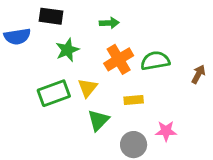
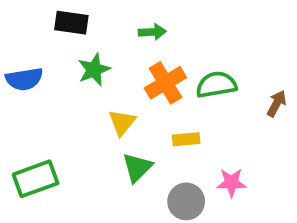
blue semicircle: (17, 36) -> (24, 79), moved
green rectangle: (54, 93) -> (36, 179), moved

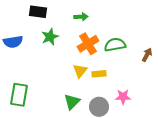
yellow triangle: (122, 122) -> (80, 71), moved
green triangle: (137, 168) -> (72, 102), moved
green rectangle: (36, 179) -> (19, 95), turned -60

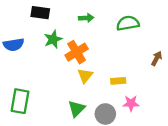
orange cross: (88, 44) -> (77, 52), moved
green semicircle: (115, 45) -> (128, 23), moved
yellow rectangle: (99, 74) -> (118, 81), moved

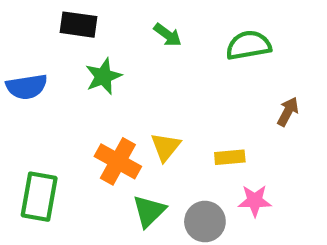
green arrow: (86, 18) -> (168, 35), turned 40
orange cross: (77, 52) -> (118, 161), moved, turned -30
brown arrow: (157, 58) -> (288, 112), moved

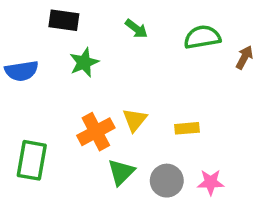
brown arrow: (288, 112) -> (244, 57), moved
orange cross: (118, 161) -> (96, 132), turned 33
pink star: (255, 201) -> (211, 182), moved

